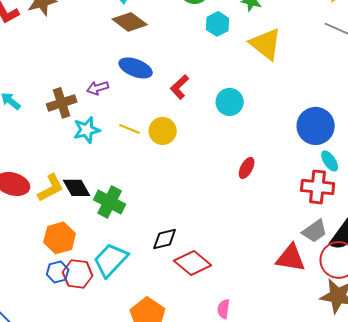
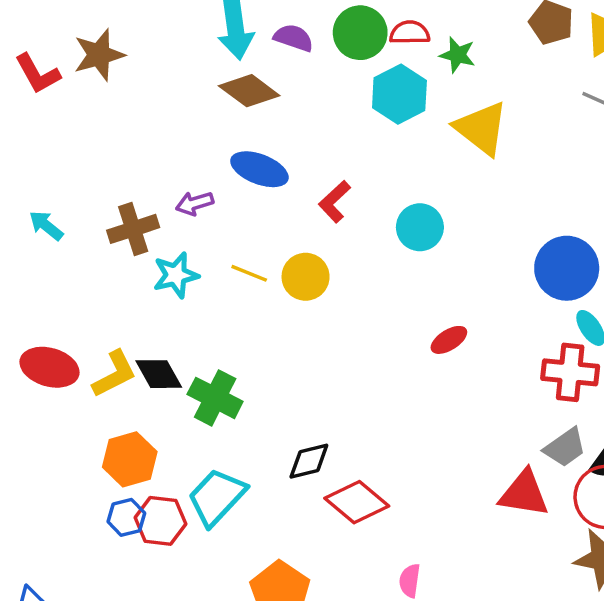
cyan hexagon: (218, 24) -> (399, 94), size x1.4
red ellipse: (247, 168) -> (449, 340), turned 30

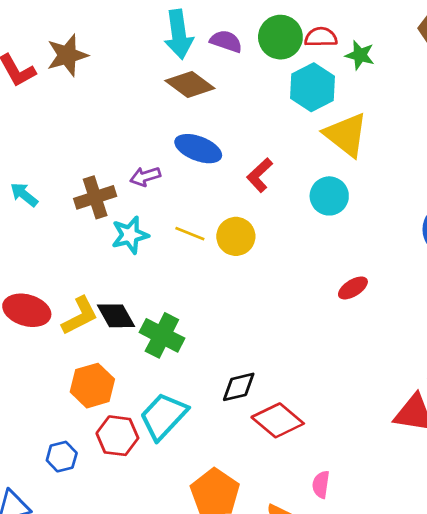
yellow triangle: (481, 128) -> (346, 135), moved
blue hexagon: (126, 517) -> (62, 457), moved

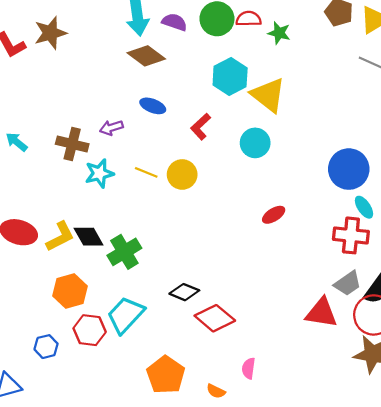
cyan hexagon: (313, 87) -> (230, 76), moved
blue ellipse: (198, 149) -> (153, 106), size x0.7
brown cross: (95, 197) -> (72, 144), turned 32
green cross: (162, 335) -> (124, 252), turned 32
black diamond: (239, 387) -> (184, 292), turned 36

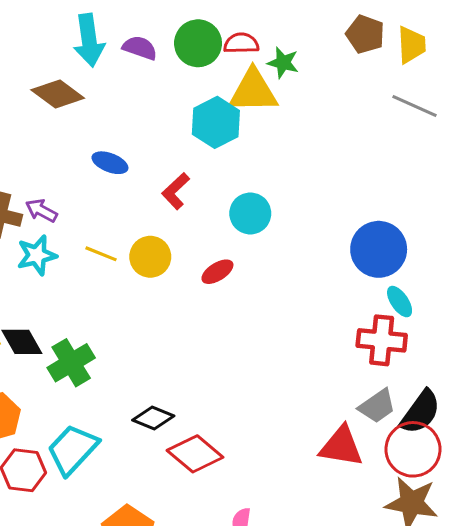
brown diamond: (146, 56) -> (58, 94), moved
yellow triangle: (268, 95) -> (253, 91), moved, turned -39
purple arrow: (111, 128) -> (41, 210), moved, turned 45
red ellipse: (274, 215) -> (217, 272), moved

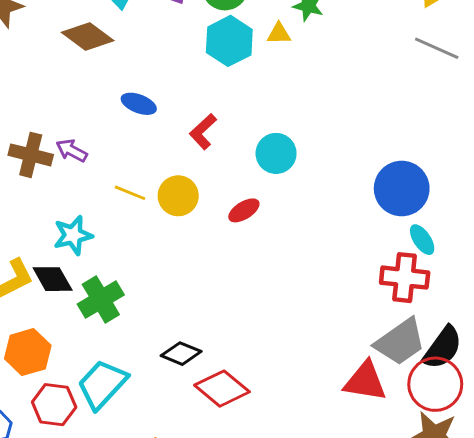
yellow triangle: (253, 91) -> (279, 34), size x0.5
cyan hexagon: (216, 122) -> (229, 41), moved
cyan star: (37, 255) -> (73, 235), moved
gray trapezoid: (377, 406) -> (400, 342), size x1.4

